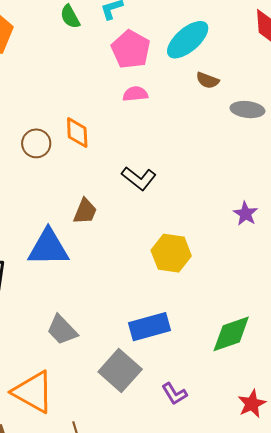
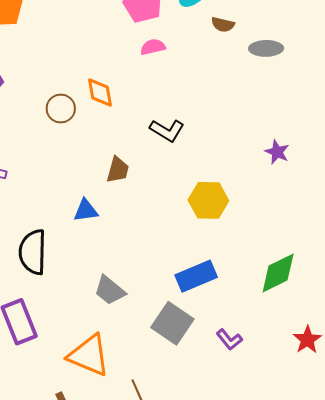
blue triangle: (48, 248) -> (86, 210), size x0.6

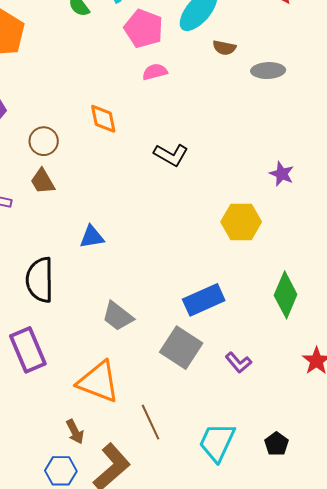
brown circle: (61, 109) -> (44, 141), moved
brown trapezoid: (118, 170) -> (43, 181), moved, turned 136
yellow hexagon: (208, 200) -> (241, 222), moved
green diamond: (278, 273) -> (286, 295), turned -39

